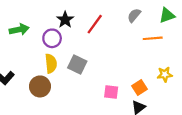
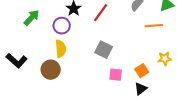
green arrow: (19, 30) -> (32, 18), turned -36
gray square: (77, 65) -> (104, 50), moved

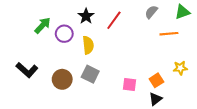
purple circle: (62, 26) -> (64, 34), moved
yellow semicircle: (61, 49) -> (88, 45), moved
gray square: (104, 50) -> (90, 74), moved

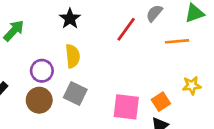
red line: (114, 20) -> (126, 29), moved
purple circle: (64, 34) -> (42, 71), moved
pink square: (130, 84) -> (126, 107), size x1.5

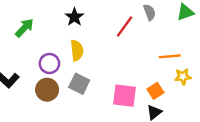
gray semicircle: (154, 13) -> (150, 12), turned 119
orange line: (177, 41) -> (170, 56), moved

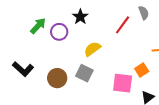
yellow semicircle: (77, 50) -> (92, 49), moved, turned -120
purple circle: (49, 63) -> (59, 32), moved
orange square: (155, 91) -> (142, 70), moved

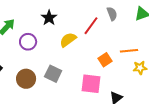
purple circle: (59, 32) -> (28, 42), moved
yellow semicircle: (92, 49) -> (68, 40), moved
orange square: (142, 70) -> (105, 60), moved

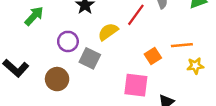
purple circle: (28, 42) -> (68, 41), moved
gray square: (53, 74) -> (90, 58), moved

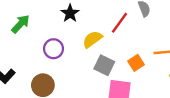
gray square: (90, 58) -> (104, 65), moved

